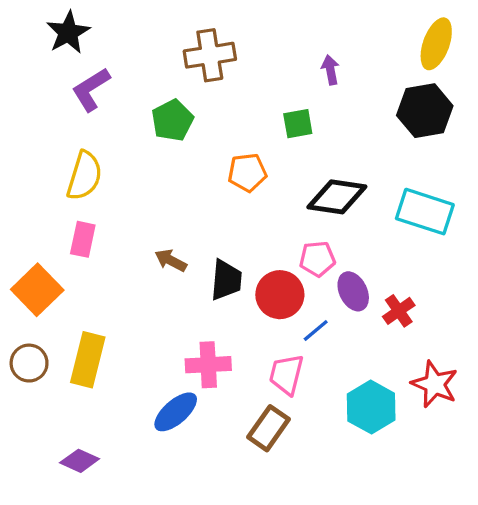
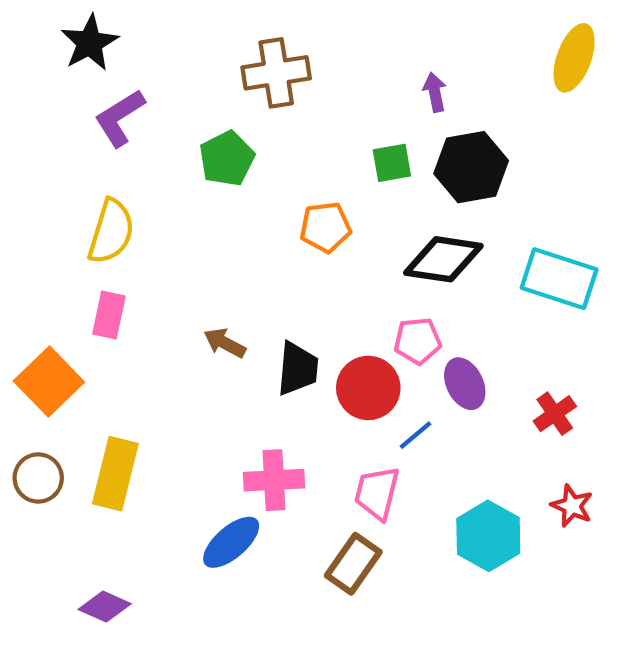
black hexagon: (425, 111) -> (471, 167), moved
red cross: (399, 311) -> (555, 414), moved
red star: (435, 384) -> (572, 506), size x0.7

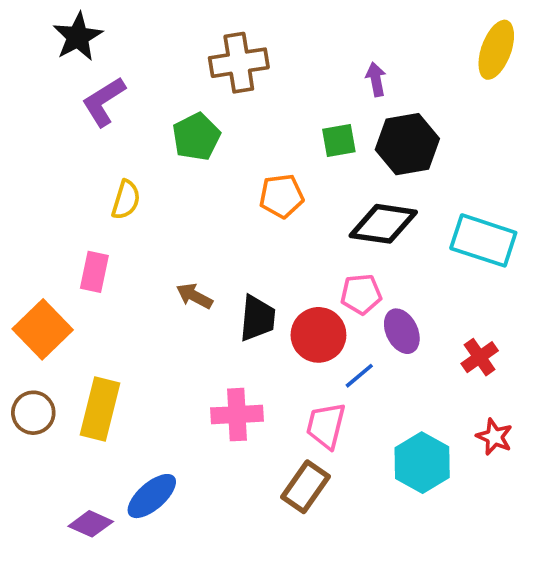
yellow semicircle: (111, 231) -> (126, 200), moved, size x0.7
blue ellipse: (231, 542) -> (152, 496), moved

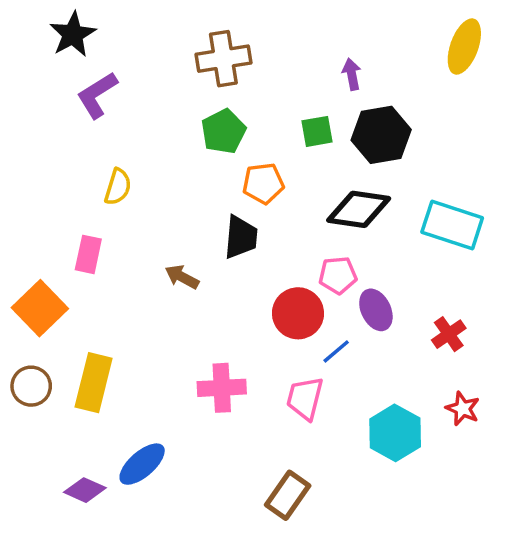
green pentagon: (196, 137) -> (223, 131), moved
black trapezoid: (257, 318) -> (241, 237), moved
brown rectangle: (306, 487) -> (288, 495), moved

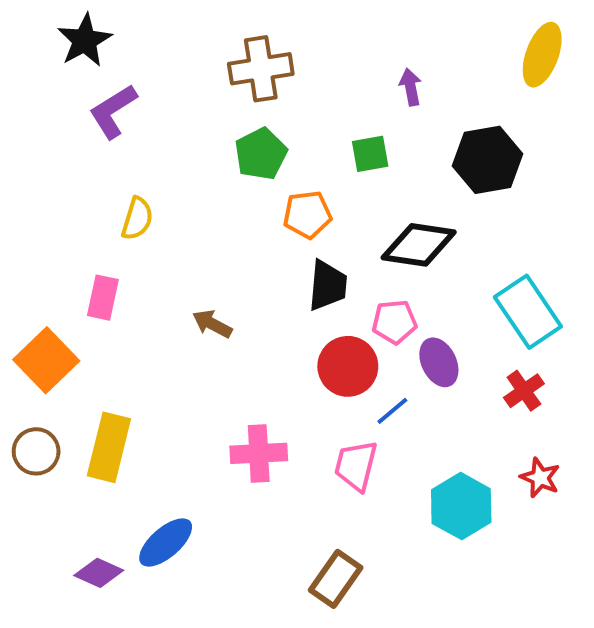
black hexagon: (381, 135) -> (487, 160), moved
cyan rectangle: (452, 225) -> (528, 312), moved, turned 38
black trapezoid: (241, 237) -> (328, 285), moved

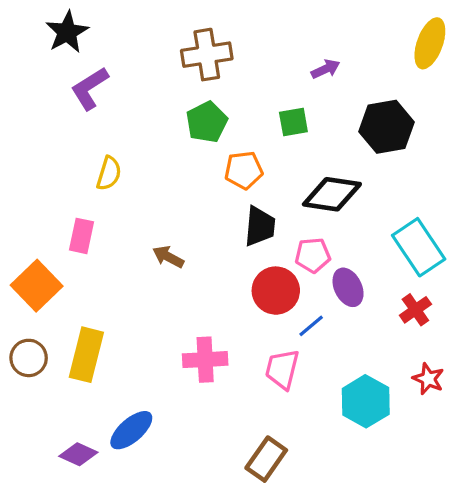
purple arrow: (411, 87) -> (326, 69), turned 76

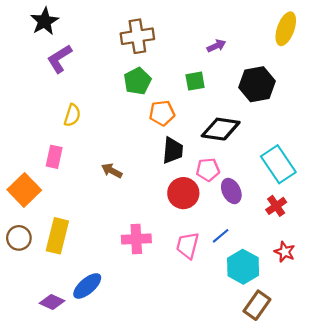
blue line: (311, 326) -> (221, 236), moved
brown rectangle: (266, 459) -> (257, 305), moved

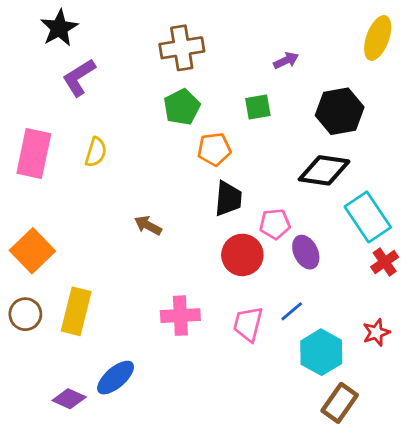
black diamond: (221, 129) -> (324, 170), moved
pink rectangle: (54, 157) -> (34, 153), moved, size x1.6
red cross: (276, 206) -> (385, 262), moved
red star: (285, 252) -> (376, 332), turned 30

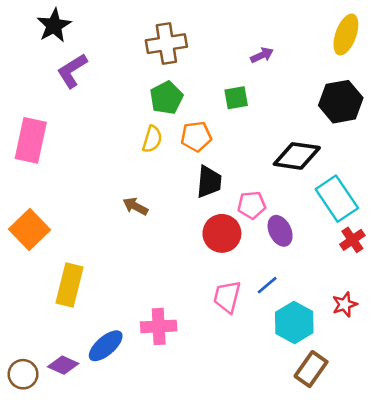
black hexagon: (340, 111) -> (341, 102), moved
yellow semicircle: (96, 152) -> (152, 139), moved
brown circle: (25, 314) -> (23, 374), moved
pink cross: (180, 316) -> (159, 326), moved

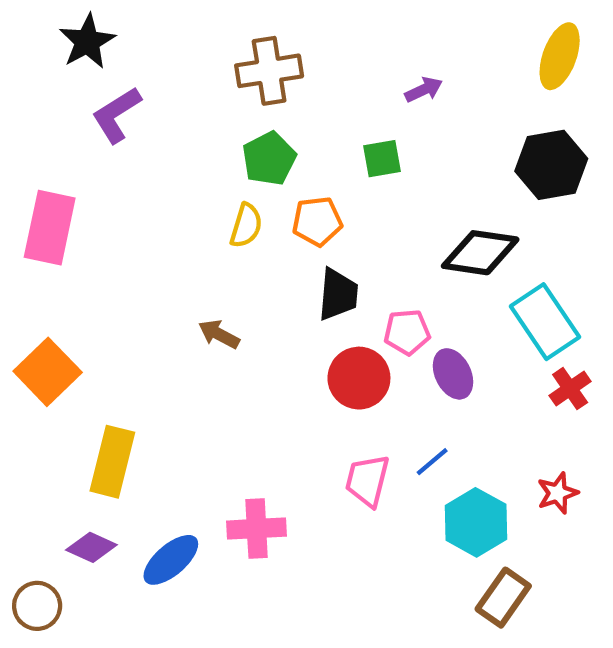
purple diamond: (63, 365) -> (91, 547), moved

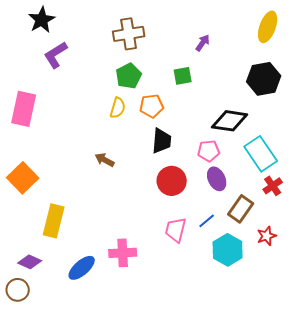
purple arrow: (424, 90) -> (203, 43), turned -30
pink pentagon: (407, 332) -> (209, 151), moved
purple diamond: (91, 547) -> (30, 262), moved
brown rectangle: (503, 598) -> (241, 209), moved

